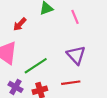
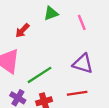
purple triangle: (76, 55) -> (83, 64), turned -30

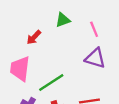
purple triangle: (83, 64) -> (95, 58), moved

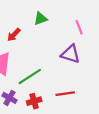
pink line: (94, 29) -> (79, 27), moved

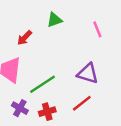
purple triangle: (71, 54) -> (88, 73), moved
red line: (65, 94) -> (82, 103), turned -30

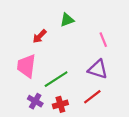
pink line: (97, 29) -> (103, 40), moved

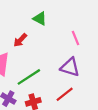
green triangle: (67, 20) -> (40, 19), turned 48
red arrow: (40, 36) -> (20, 40), moved

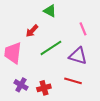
green line: (29, 77) -> (51, 48), moved
red line: (65, 94) -> (73, 81), turned 54

